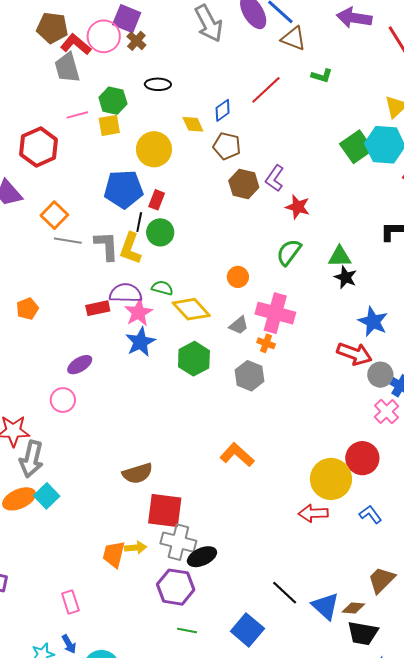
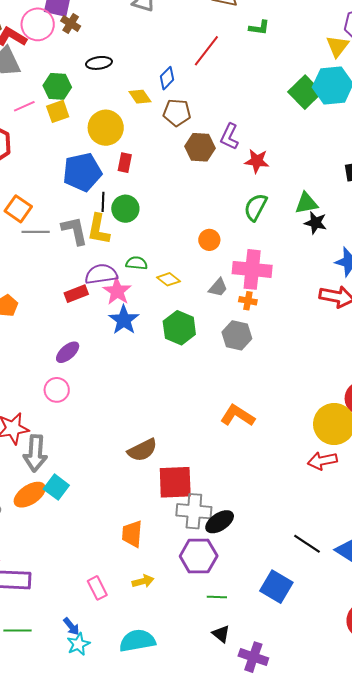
red rectangle: (157, 200) -> (125, 163), moved
yellow diamond: (191, 309) -> (169, 279), size x0.6
yellow arrow: (136, 548) -> (143, 581), moved
blue arrow: (69, 644) -> (71, 626), moved

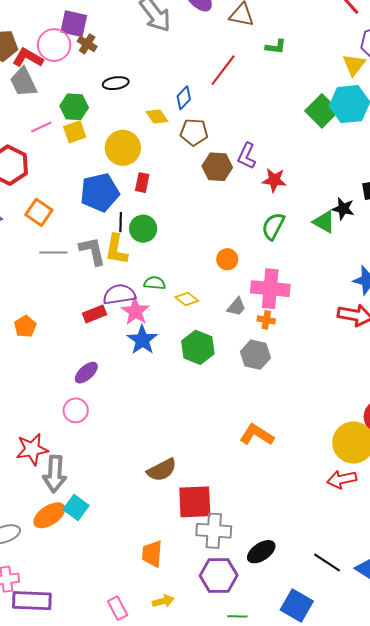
green triangle: (306, 203) -> (324, 222), turned 40
orange square: (18, 209) -> (39, 212), moved
black star: (316, 223) -> (343, 209), moved
black ellipse: (220, 522) -> (261, 552), moved

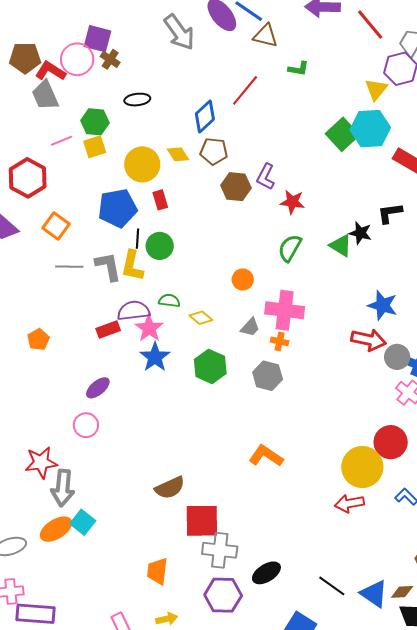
blue diamond: (184, 98) -> (205, 117), size x1.4
yellow diamond: (157, 117) -> (178, 154), moved
red rectangle: (142, 183) -> (160, 200), turned -30

